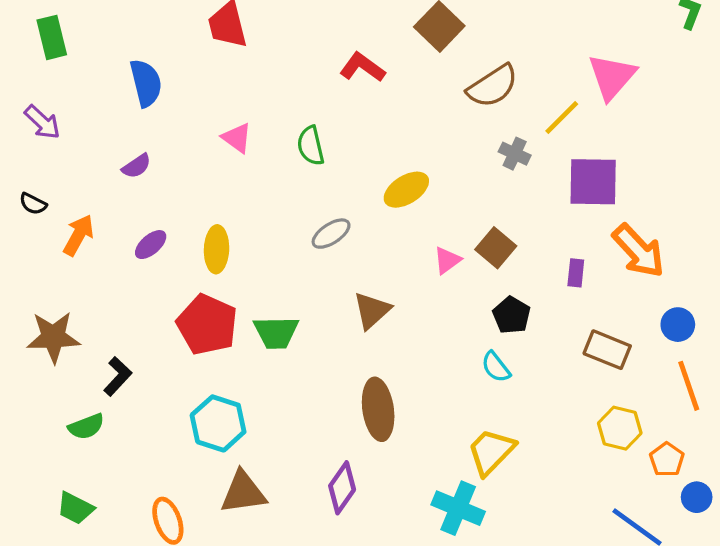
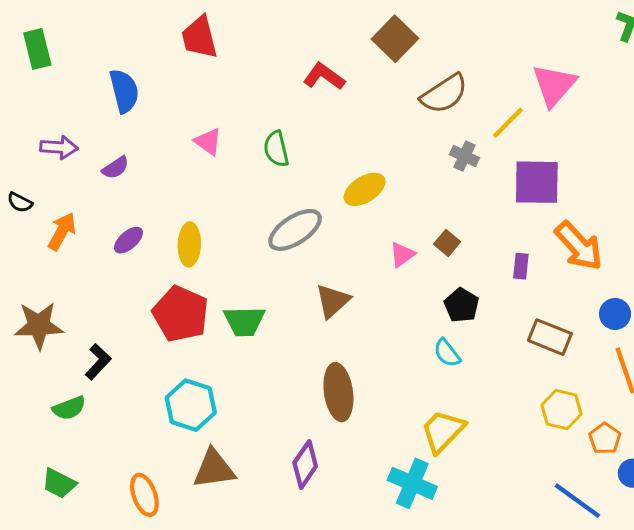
purple arrow: (42, 122) -> (59, 147), moved, turned -39
gray ellipse: (331, 234) -> (295, 230), size x1.5
brown square: (496, 248) -> (447, 243), size x0.7

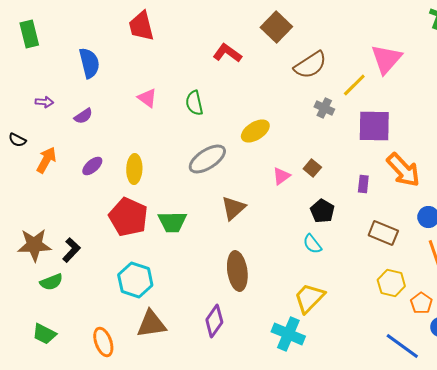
purple arrow: (59, 147) -> (44, 102), size x0.7
brown star: (39, 326) -> (34, 245), moved

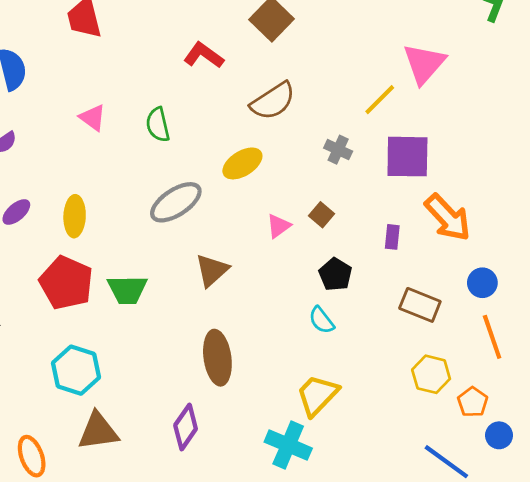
brown semicircle: (310, 65) -> (273, 101), moved
gray cross: (324, 108) -> (338, 150), moved

